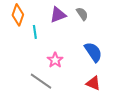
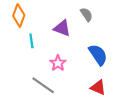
purple triangle: (58, 15) -> (62, 28), moved, turned 42
cyan line: (35, 32) -> (31, 41), moved

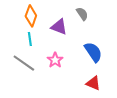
orange diamond: (19, 16) -> (31, 16), moved
gray line: (43, 85) -> (24, 63), moved

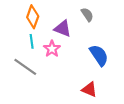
pink star: (55, 60) -> (52, 49), moved
red triangle: (93, 83) -> (89, 89), moved

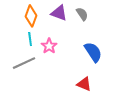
purple triangle: (63, 28) -> (59, 13), moved
gray line: (25, 67) -> (24, 63), turned -60

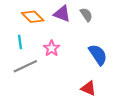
orange diamond: (31, 16) -> (33, 17), turned -65
cyan line: (30, 39) -> (20, 42), moved

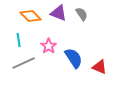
blue semicircle: (98, 55) -> (74, 58), moved
red triangle: (88, 88) -> (100, 67), moved

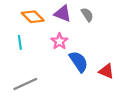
pink star: (49, 46) -> (59, 41), moved
gray line: (24, 63) -> (25, 84), moved

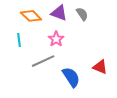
blue semicircle: (79, 62) -> (71, 77), moved
gray line: (25, 84) -> (43, 61), moved

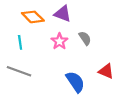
gray semicircle: (82, 14) -> (85, 38), moved
gray line: (43, 61) -> (19, 71), moved, turned 45

